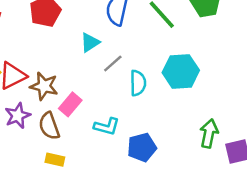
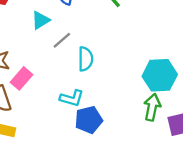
cyan hexagon: (181, 71) -> (160, 75), moved
cyan L-shape: (107, 126) -> (72, 98), moved

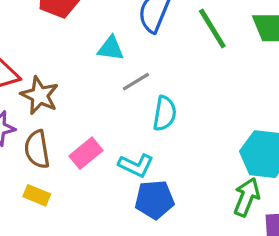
cyan triangle: (41, 20) -> (111, 48), turned 30
pink rectangle: (21, 78) -> (86, 153), moved

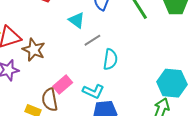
cyan triangle: (111, 48) -> (77, 20), turned 30
brown semicircle: (37, 149) -> (50, 100), moved

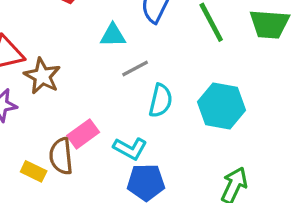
cyan triangle: (77, 20) -> (113, 35), turned -42
cyan hexagon: (172, 83) -> (222, 106), moved

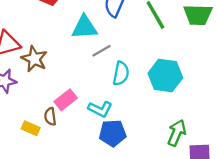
cyan triangle: (113, 35) -> (84, 27), size x1.4
brown semicircle: (61, 156) -> (50, 117), size x0.7

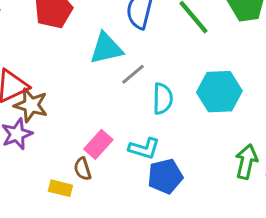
brown star: (34, 59) -> (31, 105), moved

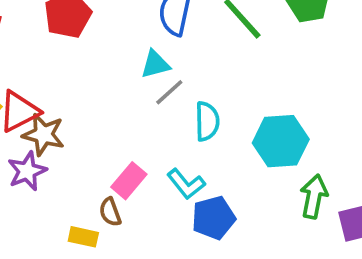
cyan triangle: (106, 48) -> (155, 64), moved, size x0.7
cyan hexagon: (219, 92) -> (281, 141), moved
cyan L-shape: (144, 148) -> (186, 184), turned 36

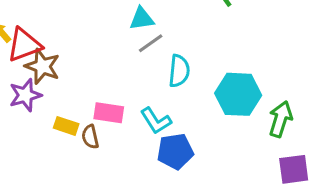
pink rectangle: (129, 181) -> (109, 113), turned 52
green arrow: (314, 196) -> (280, 119), moved
yellow rectangle: (83, 237) -> (66, 126), moved

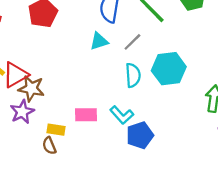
gray line: (151, 43) -> (132, 42), moved
cyan hexagon: (238, 94) -> (169, 69), moved
brown semicircle: (90, 137) -> (49, 146), moved

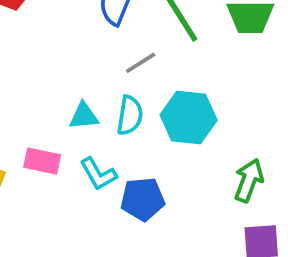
cyan triangle: (99, 41) -> (84, 116), moved
blue pentagon: (140, 135) -> (143, 199), moved

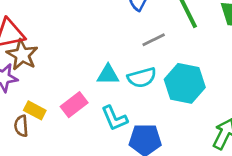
cyan semicircle: (130, 115) -> (142, 78), turned 60
pink rectangle: (42, 161) -> (74, 105), turned -55

